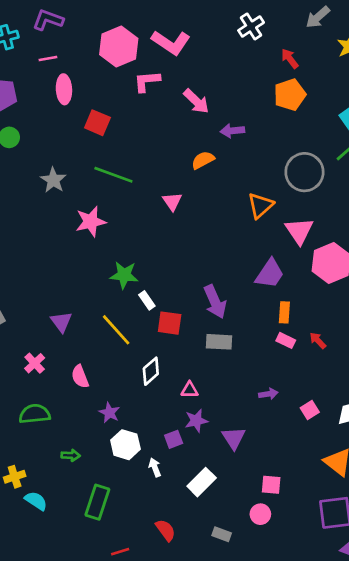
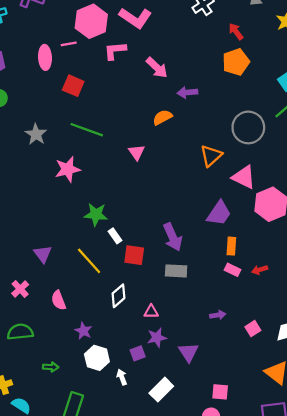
pink line: (48, 59) -> (69, 44), moved
pink triangle: (299, 231) -> (244, 177), turned -30
red arrow: (318, 340) -> (260, 270), turned -63

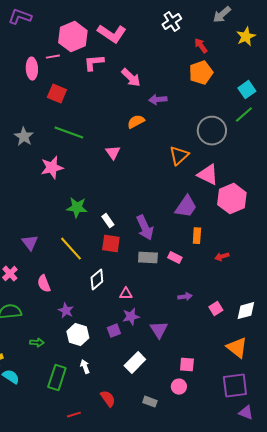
white rectangle: (115, 236) -> (108, 221), moved
pink rectangle: (233, 270) -> (175, 258), moved
white arrow: (122, 377) -> (85, 367), moved

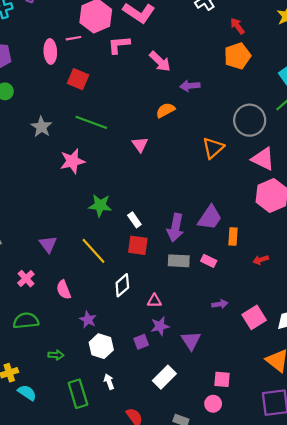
pink triangle: (208, 175) -> (263, 159), moved
purple trapezoid: (186, 207) -> (210, 218), moved
purple arrow: (145, 228) -> (175, 228), turned 35
pink square: (216, 309) -> (254, 317), size x1.5
green rectangle: (57, 378) -> (78, 394), turned -35

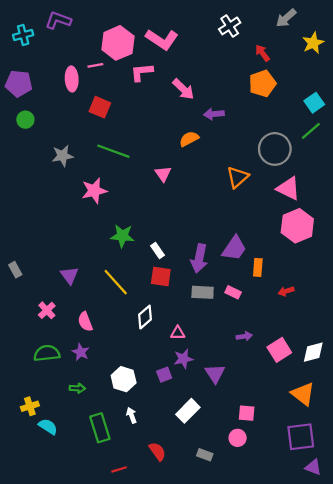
gray star: (41, 127) -> (63, 156), turned 30
purple star: (88, 320) -> (81, 352), moved

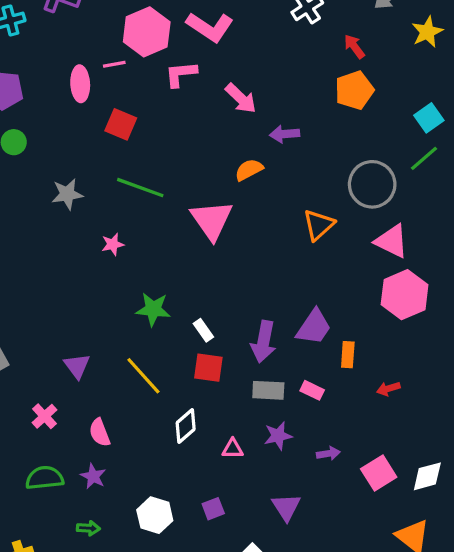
pink triangle: (163, 174) -> (212, 220), size x1.8
pink star: (94, 191) -> (113, 244), size x0.6
purple star: (183, 359) -> (278, 436), moved

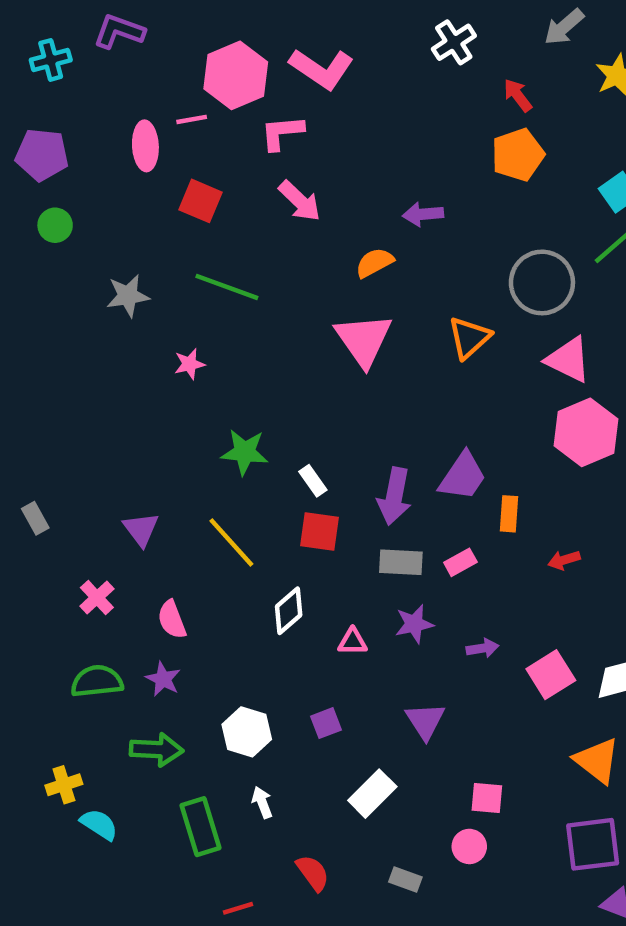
pink arrow: (241, 98) -> (300, 201), moved
pink triangle: (212, 220) -> (364, 340), moved
pink rectangle: (312, 390) -> (460, 562), turned -55
green arrow: (88, 528) -> (156, 750), size x1.6

